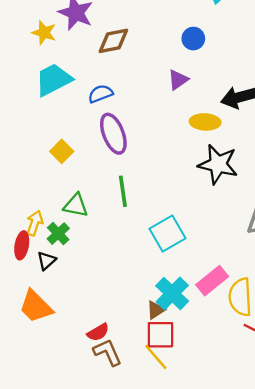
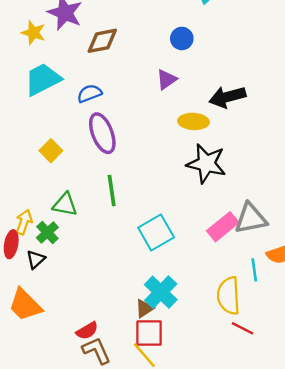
pink rectangle: (212, 281) -> (223, 227), moved

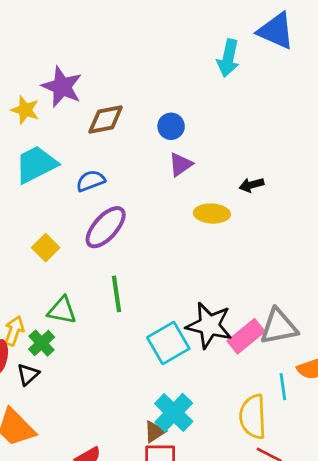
blue circle: (182, 38) -> (171, 126), moved
black arrow: (227, 97) -> (251, 185), size x0.6
purple ellipse: (102, 133) -> (106, 227), turned 63
black star: (206, 164) -> (209, 325), moved

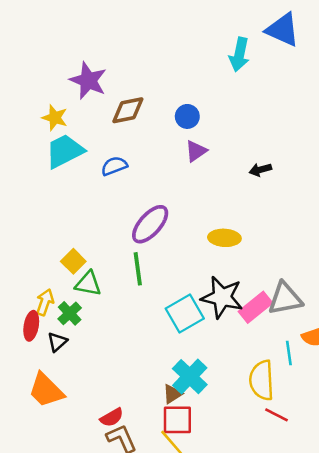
yellow star: (25, 110) -> (55, 118), moved
yellow ellipse: (212, 214) -> (224, 238), moved
purple ellipse: (106, 227) -> (150, 224), moved
yellow square: (46, 248) -> (73, 261), moved

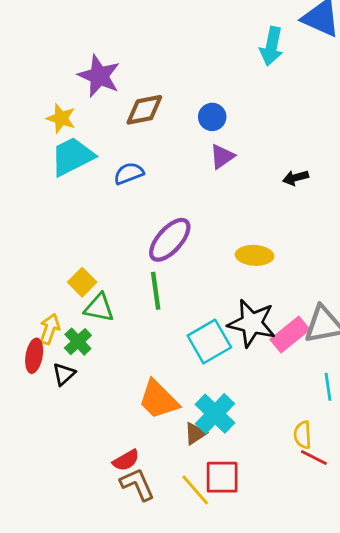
yellow semicircle: (262, 380) -> (303, 435), moved, size x0.6
orange trapezoid: (46, 390) -> (158, 400), moved
red square: (177, 420) -> (222, 477), moved

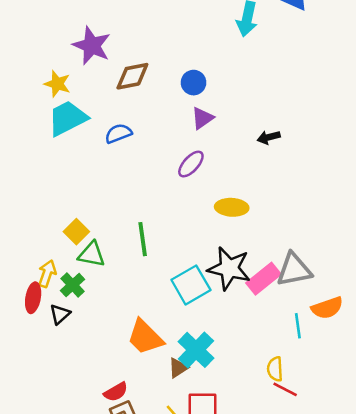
purple ellipse: (170, 240) -> (191, 164), moved, size x0.7

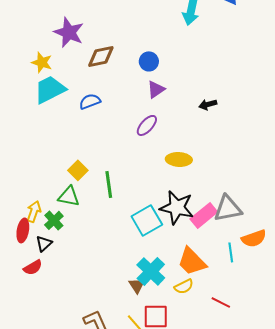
yellow square: (76, 232) -> (78, 170), moved
orange trapezoid: (145, 337) -> (192, 261), moved
brown triangle: (178, 368) -> (137, 285), turned -30
yellow semicircle: (275, 369) -> (184, 286), moved, turned -114
red semicircle: (116, 392) -> (33, 267), moved

